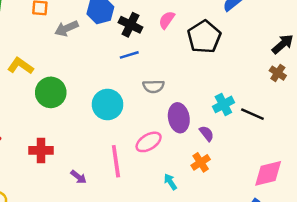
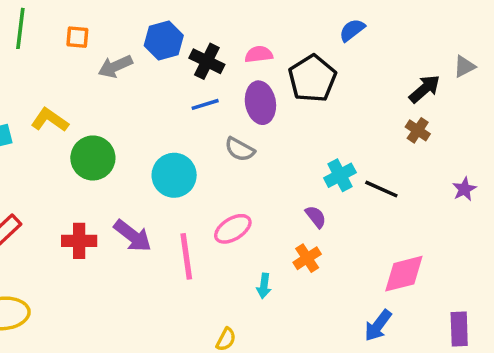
pink semicircle: (167, 20) -> (259, 54), turned 48
gray semicircle: (153, 86) -> (240, 149), turned 30
purple ellipse: (179, 118) -> (260, 103), moved
purple arrow: (79, 177) -> (133, 236), moved, size x1.6
cyan arrow: (170, 182) -> (264, 286), turned -140

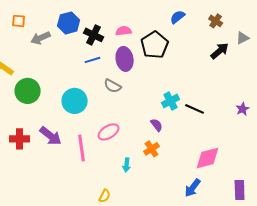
brown cross: (418, 130) -> (216, 21), moved

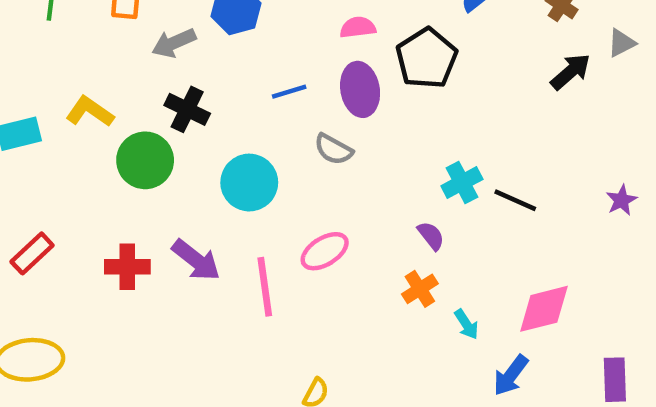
black cross: (94, 35) -> (187, 109), moved
cyan arrow: (127, 165) -> (466, 324), moved, turned -40

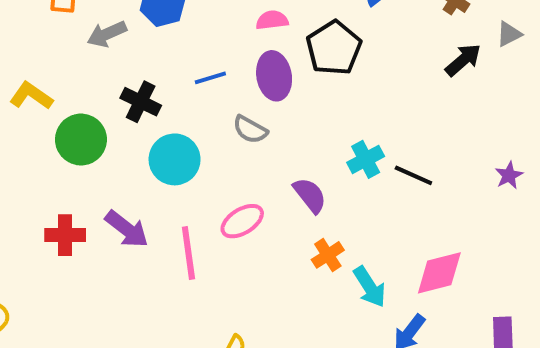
black cross: (187, 109) -> (141, 102), moved
purple semicircle: (431, 236) -> (310, 195), moved, size x1.4
cyan arrow: (466, 324) -> (370, 287), size x1.5

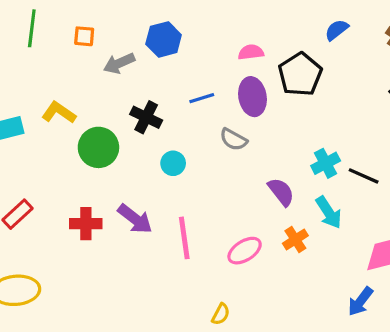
cyan circle: (175, 159) -> (173, 163), size x0.6
pink ellipse: (242, 221) -> (245, 251), moved
cyan arrow: (370, 287) -> (329, 213), moved

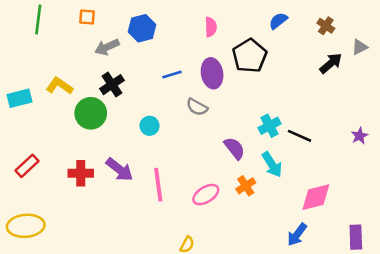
orange square: (84, 36) -> (87, 17), moved
pink semicircle: (251, 52) -> (211, 27), moved, turned 96
black cross: (146, 117) -> (112, 85), moved, turned 30

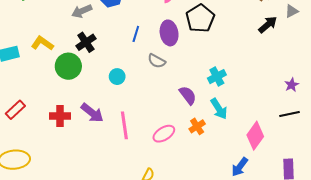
blue line: (172, 75) -> (136, 34), turned -56
black line: (300, 136) -> (290, 114), moved, turned -36
pink diamond: (316, 197) -> (255, 136), turned -40

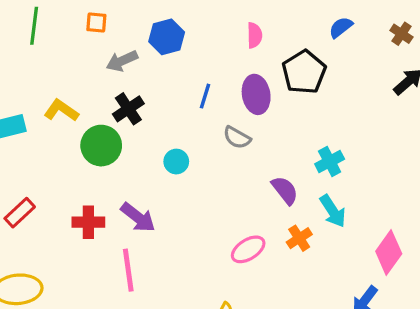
pink line: (124, 125) -> (128, 270), moved

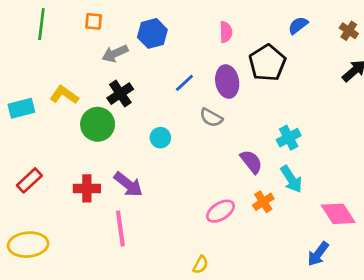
blue line: (205, 96) -> (184, 83), turned 30
pink diamond: (389, 253) -> (338, 214), turned -69

